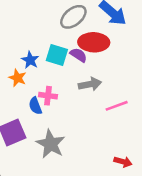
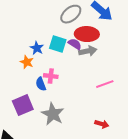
gray arrow: (90, 84) -> (88, 51), moved
red arrow: (123, 162) -> (102, 124), moved

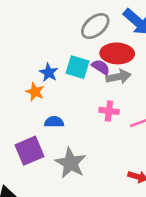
pink cross: (51, 76) -> (109, 111), moved
blue semicircle: (41, 84) -> (54, 122), turned 112

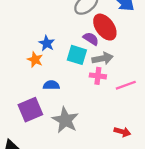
red ellipse: (117, 53) -> (105, 27), turned 52
cyan square: (77, 67) -> (77, 55), moved
gray arrow: (119, 77) -> (103, 58), moved

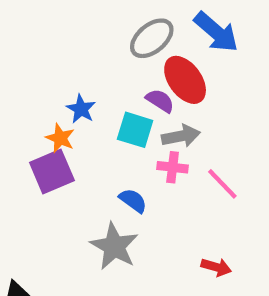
blue semicircle: (51, 85) -> (133, 201), moved, turned 35
pink line: (126, 85) -> (222, 184), turned 66
purple square: (30, 110) -> (52, 171), moved

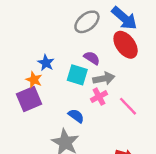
red ellipse: (185, 80) -> (126, 45), moved
pink cross: (173, 167) -> (99, 97), turned -35

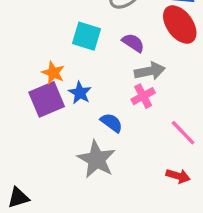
blue star: (46, 63) -> (80, 93), moved
cyan square: (77, 75) -> (87, 36), moved
pink line: (128, 106) -> (183, 133), moved

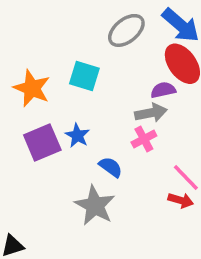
purple semicircle: (133, 43) -> (163, 90), moved, turned -45
orange star: (53, 73) -> (32, 88), moved, size x1.5
red arrow: (178, 176) -> (181, 200), moved

